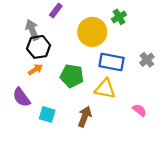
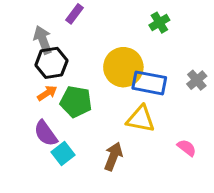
yellow circle: (92, 32) -> (123, 67), moved
green pentagon: (72, 76) -> (76, 102), moved
purple semicircle: (21, 97) -> (46, 133), moved
cyan square: (47, 114) -> (63, 154), turned 35

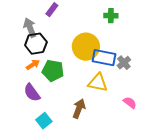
green cross: (159, 23) -> (111, 16), turned 32
gray cross: (197, 80) -> (124, 63), moved
cyan square: (63, 154) -> (44, 121), moved

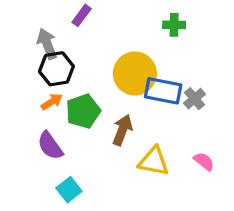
green pentagon: (53, 71) -> (83, 111), turned -30
yellow triangle: (98, 83) -> (154, 161), moved
brown arrow: (79, 109) -> (122, 130), moved

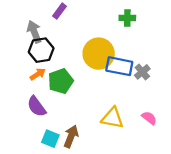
brown arrow: (122, 130) -> (71, 136), moved
cyan square: (69, 190) -> (50, 139), turned -30

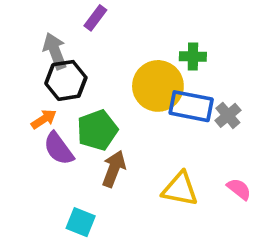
green cross: (127, 18) -> (193, 57), moved
orange arrow: (38, 74) -> (44, 119), moved
purple semicircle: (37, 106) -> (59, 149), moved
brown arrow: (71, 136) -> (114, 169), moved

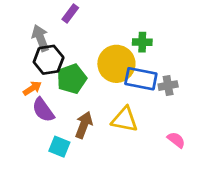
gray cross: (228, 115) -> (168, 86), turned 30
green pentagon: (97, 130) -> (72, 79), moved
yellow triangle: (180, 189) -> (125, 119), moved
cyan square: (81, 222) -> (59, 147), moved

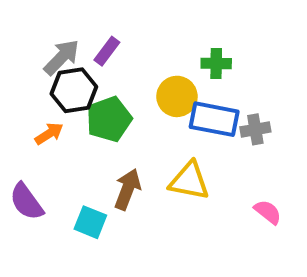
purple rectangle: (70, 14) -> (107, 51), moved
gray arrow: (40, 38) -> (62, 57), turned 65
yellow circle: (116, 64) -> (177, 96), size x0.7
purple semicircle: (43, 110) -> (26, 202), moved

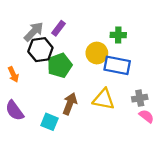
gray cross: (255, 129) -> (140, 98), moved
orange arrow: (49, 134) -> (13, 74), moved, turned 98

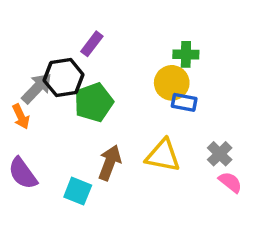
gray arrow: (34, 32) -> (37, 88), moved
yellow circle: (97, 53) -> (172, 83), moved
blue rectangle: (117, 65) -> (184, 102), size x0.6
gray cross: (140, 98) -> (220, 154), turned -35

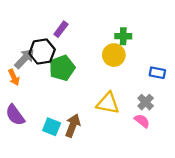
blue rectangle: (184, 102) -> (157, 73), moved
brown arrow: (110, 163) -> (73, 126), moved
pink semicircle: (230, 182) -> (142, 121), moved

